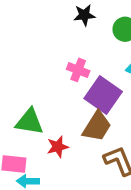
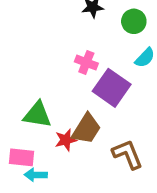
brown trapezoid: (97, 126) -> (86, 129), moved

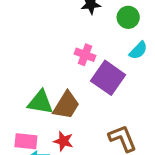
brown trapezoid: (86, 129) -> (66, 105), moved
red star: (66, 140) -> (63, 141), moved, turned 30

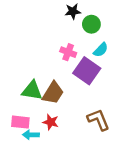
green circle: (128, 17) -> (91, 24), moved
cyan semicircle: (138, 50) -> (101, 50), moved

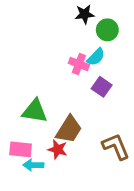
cyan semicircle: (101, 50) -> (96, 57), moved
purple square: (87, 71) -> (102, 87), size x0.6
brown trapezoid: (53, 93) -> (69, 129), moved

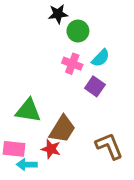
black star: (85, 14) -> (58, 14), moved
green circle: (107, 30) -> (78, 31), moved
cyan semicircle: (96, 57) -> (101, 58), moved

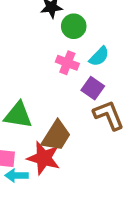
brown L-shape: (109, 146) -> (109, 115), moved
red star: (51, 149) -> (44, 158), size x1.5

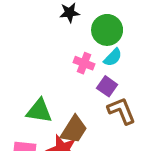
green circle: (74, 26) -> (107, 30), moved, size x1.4

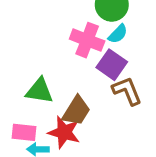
pink cross: (84, 63) -> (87, 40), size x1.5
purple square: (107, 86) -> (112, 65), size x1.4

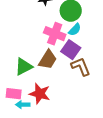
green triangle: (39, 91) -> (24, 67), turned -36
brown trapezoid: (76, 111) -> (48, 60), moved

